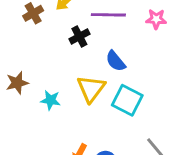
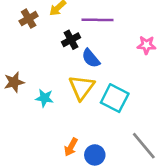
pink star: (156, 19) -> (146, 45), moved
blue semicircle: (116, 61) -> (91, 58), moved

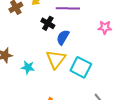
black cross: (71, 40) -> (48, 23), turned -32
blue semicircle: (91, 58) -> (63, 37), turned 70

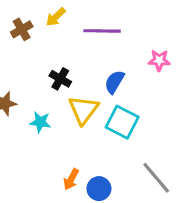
black cross: (48, 23) -> (60, 79), moved
blue semicircle: (63, 37) -> (114, 82), moved

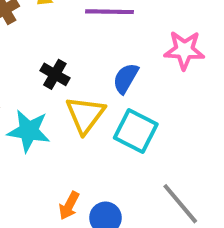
pink star: (159, 60) -> (184, 50), size x1.4
cyan star: (40, 122) -> (29, 131), size x1.5

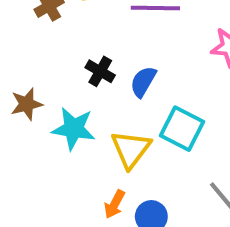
blue semicircle: (126, 78) -> (143, 82), moved
yellow triangle: (85, 115) -> (131, 149), moved

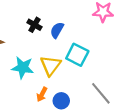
cyan star: (74, 129) -> (23, 68), moved

